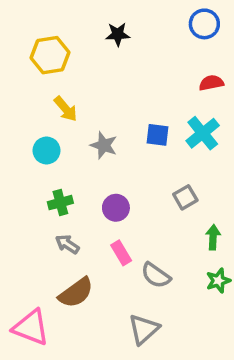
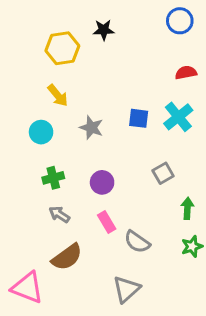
yellow hexagon: (50, 55) -> (62, 48), moved

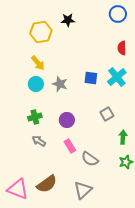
red semicircle: (186, 73) -> (122, 48), turned -80
cyan circle: (41, 132) -> (36, 84), moved
brown semicircle: (67, 257) -> (47, 184), moved

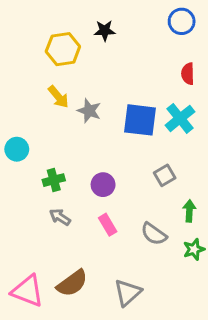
blue square: (91, 78) -> (140, 120), size x1.6
cyan circle: (36, 84) -> (17, 149), moved
gray star: (60, 84) -> (89, 111), moved
gray semicircle: (90, 159) -> (154, 234), moved

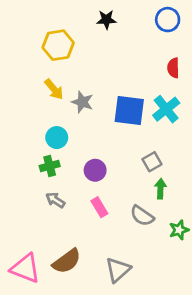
black star: (105, 31) -> (106, 20), moved
cyan circle: (17, 149) -> (57, 138), moved
green arrow: (189, 211) -> (160, 189), moved

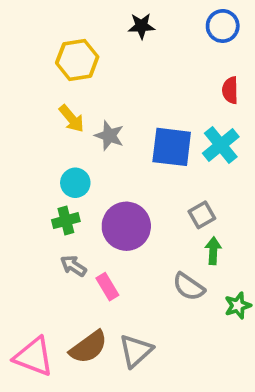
purple circle: (95, 170) -> (126, 226), size x1.6
pink rectangle: (99, 207) -> (107, 287), moved
gray triangle: (118, 270) -> (136, 351), moved

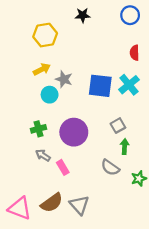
yellow arrow: (72, 119) -> (42, 69), turned -77
cyan circle: (75, 183) -> (50, 95), moved
gray triangle: (136, 351) -> (79, 205), turned -30

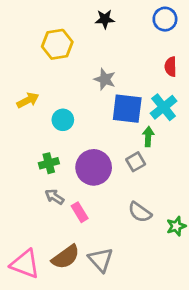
yellow arrow: (42, 69) -> (28, 100), moved
gray star: (64, 79) -> (105, 79), moved
gray square: (118, 126) -> (136, 162), moved
green arrow: (125, 146) -> (148, 137), moved

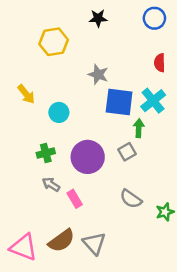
yellow arrow: (28, 100) -> (26, 94), turned 78

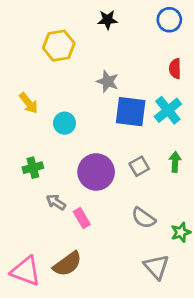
green arrow: (139, 128) -> (175, 162), moved
green cross: (46, 153) -> (33, 168), moved
gray triangle: (94, 243) -> (156, 267), moved

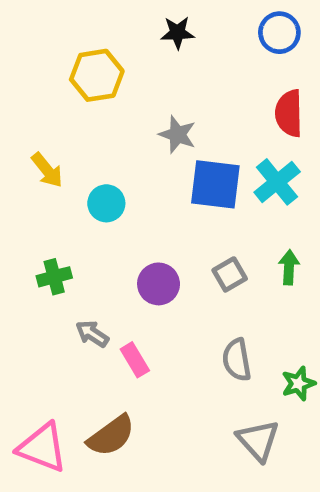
red semicircle: (175, 69) -> (289, 113), size x1.4
purple circle: (96, 172) -> (159, 284), size x0.7
gray semicircle: (143, 218) -> (237, 360), turned 45

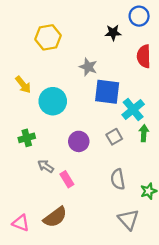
black star: (177, 33) -> (113, 33), moved
cyan cross: (277, 182) -> (133, 109), moved
cyan circle: (106, 203) -> (53, 101), size x1.5
pink triangle: (42, 448) -> (21, 223), size x0.7

